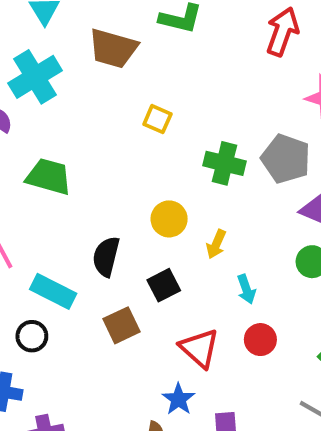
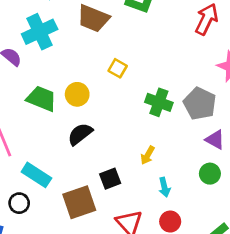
yellow circle: (169, 219) -> (77, 94), moved
black semicircle: (106, 257) -> (80, 134), moved, turned 32
brown square: (122, 325) -> (79, 202), size x1.4

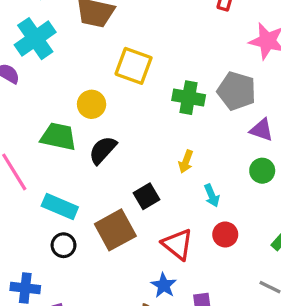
yellow square: (118, 68) -> (134, 66), size x1.6
green trapezoid: (42, 99) -> (58, 137), moved
black circle: (19, 203) -> (63, 245), moved

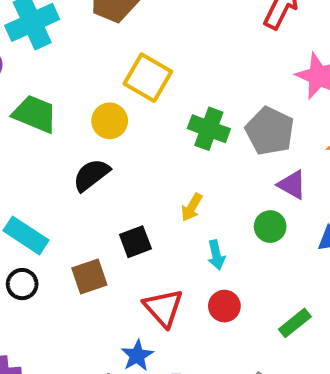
yellow circle: (92, 104) -> (110, 121), moved
green trapezoid: (58, 137) -> (35, 114), moved
green circle: (262, 171) -> (270, 227), moved
brown square: (115, 230) -> (89, 276), size x0.7

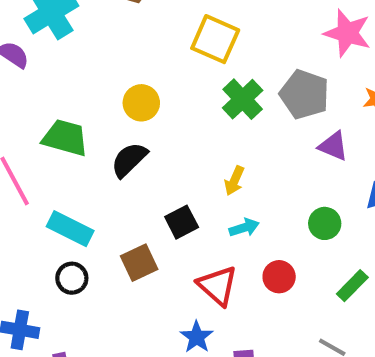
yellow square: (148, 78) -> (215, 39), moved
green trapezoid: (35, 114) -> (65, 138), moved
green cross: (209, 129) -> (243, 99), turned 33
green circle: (270, 227) -> (325, 223), moved
cyan arrow: (216, 255) -> (244, 228), moved, turned -88

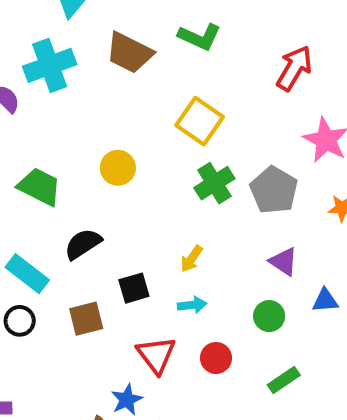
purple triangle: (333, 146) -> (284, 262), moved
black semicircle: (129, 160) -> (83, 244), moved

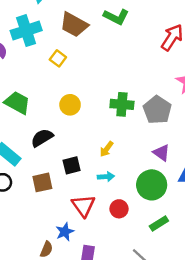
yellow square: (200, 121) -> (58, 58), moved, size x0.6
yellow circle: (118, 168) -> (70, 105), moved
green cross: (214, 183) -> (122, 104), turned 35
green circle: (269, 316) -> (152, 185), size x1.6

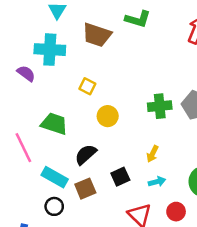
cyan cross: (26, 31) -> (50, 50), turned 32
yellow square: (58, 58) -> (87, 86), moved
brown square: (42, 182) -> (85, 189), moved

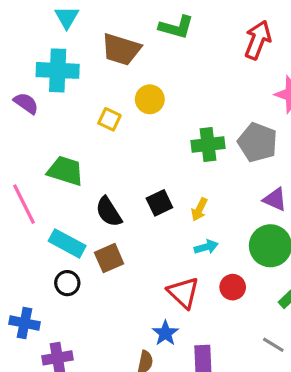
yellow circle: (108, 116) -> (150, 99), moved
black semicircle: (86, 154) -> (109, 212), turned -80
black square: (120, 177) -> (159, 203), moved

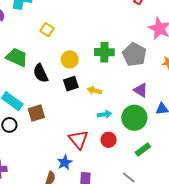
yellow circle: (150, 99) -> (70, 59), moved
yellow arrow: (199, 209) -> (94, 91), turned 72
black semicircle: (109, 212) -> (41, 73), moved
cyan arrow: (206, 247) -> (105, 114), moved

